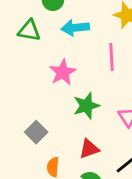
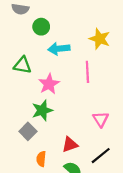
green triangle: (29, 30) -> (22, 65), moved
green star: (86, 106) -> (42, 110), moved

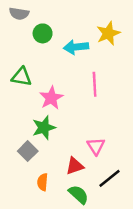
yellow star: (100, 39) -> (108, 33), moved, turned 30
cyan arrow: (59, 49) -> (76, 47), moved
pink triangle: (101, 119) -> (96, 146), moved

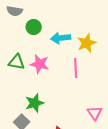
yellow star: (108, 33) -> (87, 43), moved
pink star: (51, 98) -> (40, 64), moved, turned -30
pink triangle: (96, 146) -> (95, 113), moved

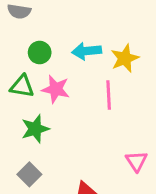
green circle: (34, 27) -> (40, 53), moved
green star: (35, 103) -> (35, 129), moved

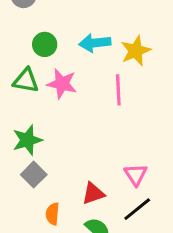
green star: (35, 129) -> (27, 140), moved
pink triangle: (136, 161) -> (136, 175), moved

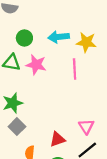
yellow star: (136, 51) -> (86, 42), turned 30

